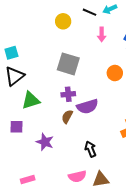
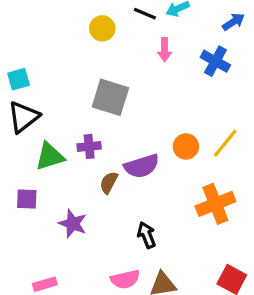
orange circle: (115, 73) -> (186, 146), moved
purple cross: (68, 94) -> (89, 146), moved

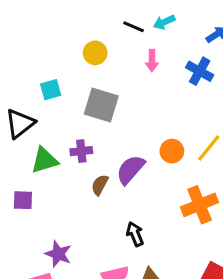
yellow circle: (102, 28) -> (95, 53), moved
cyan square: (19, 79) -> (51, 90), moved
purple semicircle: (142, 166) -> (130, 169), turned 148
purple star: (73, 224) -> (58, 254), moved

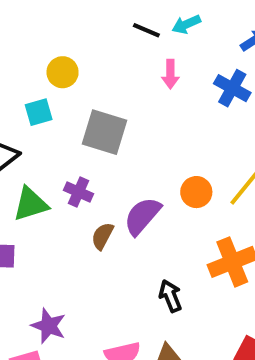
yellow circle: (95, 53) -> (63, 72), moved
purple cross: (81, 151) -> (78, 192), turned 30
black arrow: (135, 234) -> (170, 296), moved

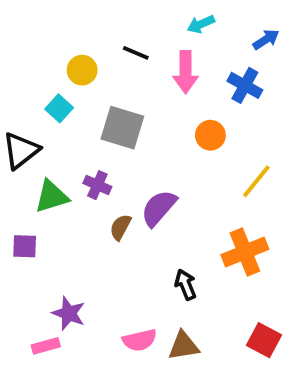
black line: (146, 30) -> (136, 53), moved
pink arrow: (170, 74) -> (186, 72), size x1.5
cyan square: (39, 112) -> (59, 108), turned -32
orange circle: (196, 192) -> (210, 135), moved

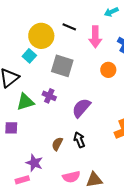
cyan arrow: (201, 24) -> (111, 12), moved
yellow circle: (82, 70) -> (41, 36), size x1.6
brown semicircle: (120, 227) -> (57, 144), moved
black arrow: (186, 285) -> (79, 140), moved

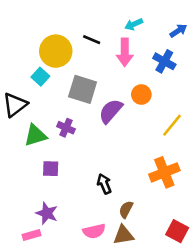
cyan arrow: (111, 12) -> (134, 24), moved
purple semicircle: (81, 108) -> (111, 111), moved
purple square: (11, 128) -> (51, 169), moved
brown semicircle: (57, 144) -> (126, 209), moved

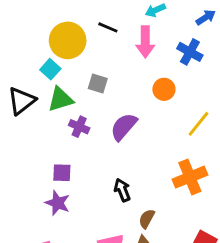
gray square: (83, 89) -> (98, 84), size x0.6
purple semicircle: (111, 111) -> (124, 127), moved
green triangle: (35, 135) -> (60, 99), moved
purple star: (47, 213) -> (58, 203), moved

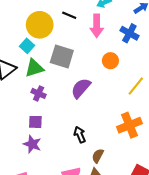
gray square: (98, 84) -> (62, 56), size x1.6
purple cross: (79, 127) -> (39, 93), moved

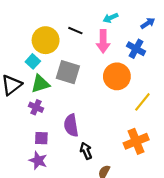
orange circle: (110, 61) -> (117, 76), size x1.6
purple semicircle: (81, 88) -> (71, 125), moved, turned -50
purple cross: (39, 93) -> (36, 107), moved

